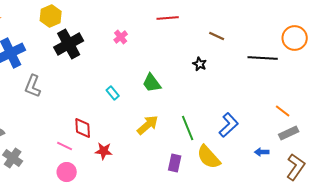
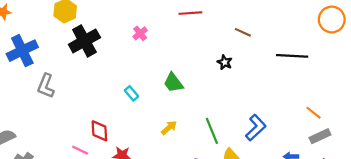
orange circle: (295, 38) -> (332, 19), moved
yellow arrow: (148, 125) -> (169, 128), size x0.7

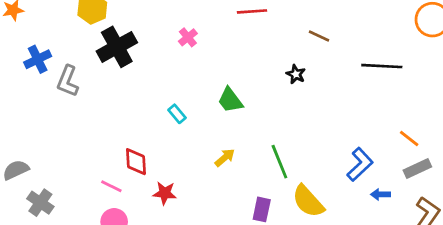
blue cross: (22, 51) -> (38, 59), size x0.7
gray L-shape: (46, 86) -> (68, 81), moved
blue L-shape: (256, 128) -> (360, 164), moved

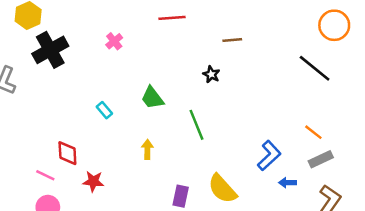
brown line: (319, 36) -> (232, 40), turned -30
black line: (382, 66) -> (315, 68), moved, turned 36
yellow arrow: (225, 158) -> (147, 149), turned -48
green line: (279, 162) -> (197, 125), moved

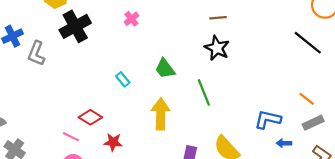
brown line: (232, 40) -> (218, 18), moved
black star: (211, 74) -> (217, 48), size x1.6
yellow arrow: (147, 149) -> (161, 114), size x1.8
red diamond: (67, 153) -> (90, 117), turned -55
blue L-shape: (269, 156) -> (268, 119), turned -124

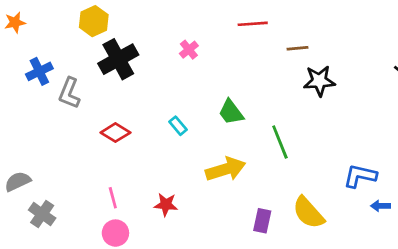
black star: (217, 48) -> (319, 81), moved, turned -30
yellow arrow: (161, 114) -> (226, 169), turned 72
red diamond: (90, 117) -> (115, 133), moved
pink line: (71, 137) -> (113, 198), turned 49

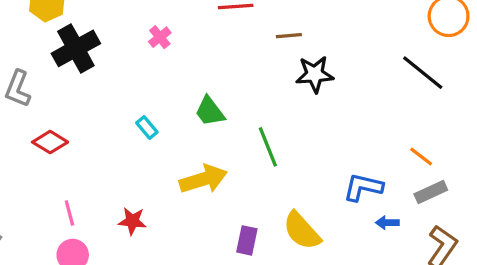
red diamond: (115, 133) -> (50, 142), moved

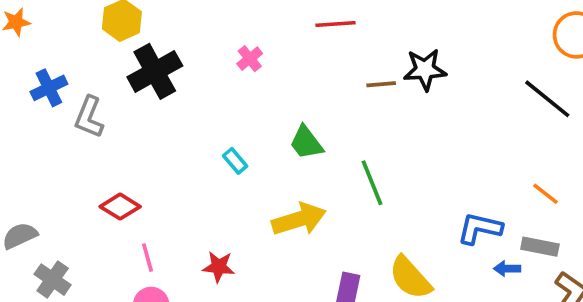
brown line: (289, 36) -> (381, 84), moved
black star: (315, 74) -> (425, 70), moved
red diamond: (50, 142) -> (120, 207), moved
gray rectangle: (431, 192) -> (540, 247), moved, turned 36

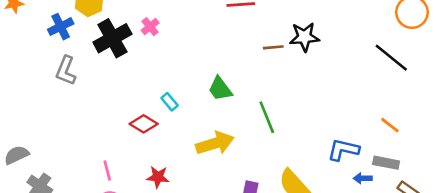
pink cross: (250, 59) -> (150, 27), moved
blue cross: (49, 88) -> (61, 27), moved
red diamond: (120, 207) -> (144, 124), moved

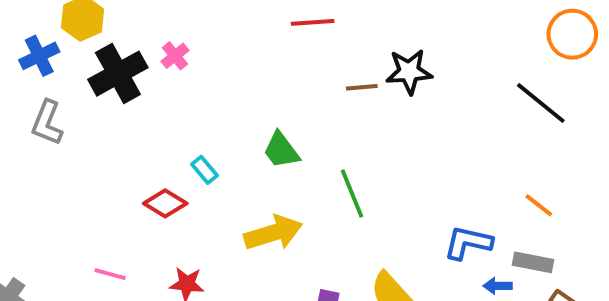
pink line: (107, 171) -> (110, 274), turned -60

